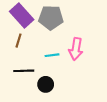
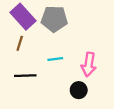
pink arrow: (76, 49) -> (89, 65), moved
black circle: (46, 84) -> (79, 90), moved

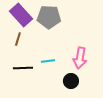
cyan line: (55, 59) -> (48, 61), moved

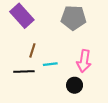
gray pentagon: (49, 17) -> (73, 18), moved
brown line: (18, 39) -> (32, 50), moved

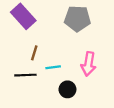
black circle: (75, 85) -> (67, 89), moved

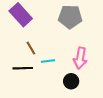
brown line: (34, 53) -> (31, 48), turned -48
black circle: (67, 89) -> (71, 81), moved

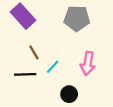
cyan line: (48, 61) -> (53, 67), turned -40
black circle: (71, 81) -> (69, 94), moved

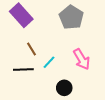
gray pentagon: (77, 18) -> (71, 17), turned 30
pink arrow: (88, 63) -> (82, 59), turned -40

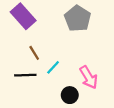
pink arrow: (82, 59) -> (89, 77), moved

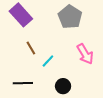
black line: (25, 75) -> (23, 83), moved
pink arrow: (89, 77) -> (85, 54), moved

